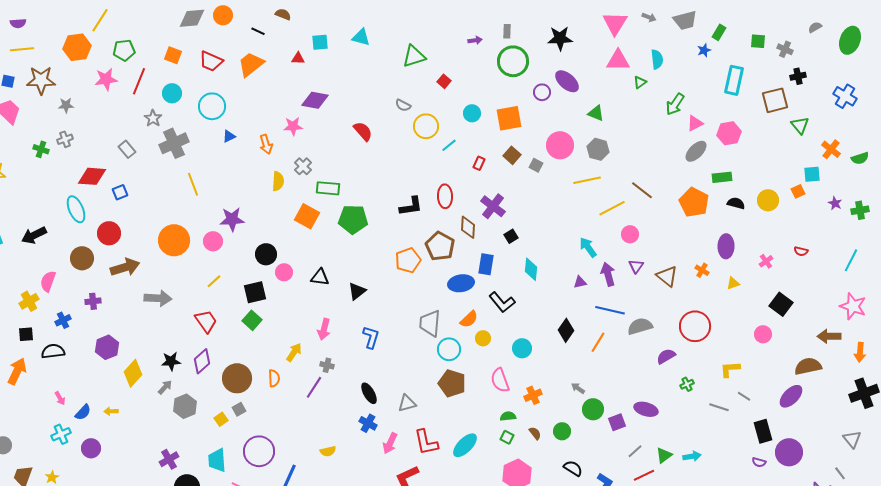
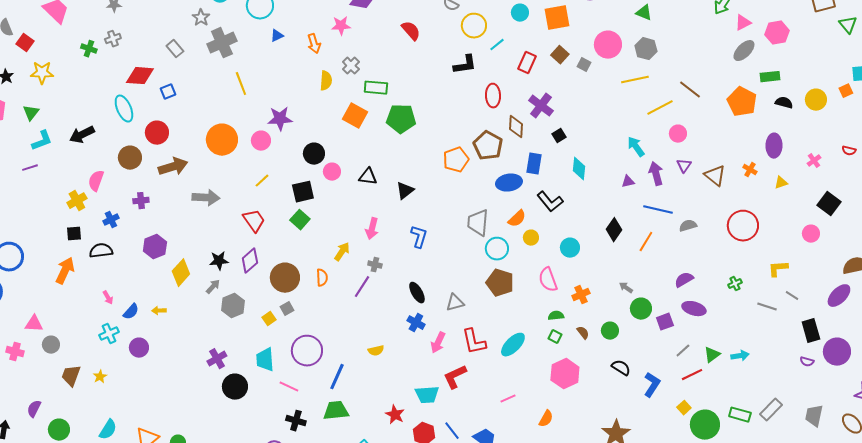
red rectangle: (479, 163) -> (527, 63), size x1.5
black L-shape: (411, 206) -> (465, 65), moved
gray semicircle: (640, 326) -> (688, 226), size x0.7
purple semicircle: (666, 356) -> (684, 280), moved

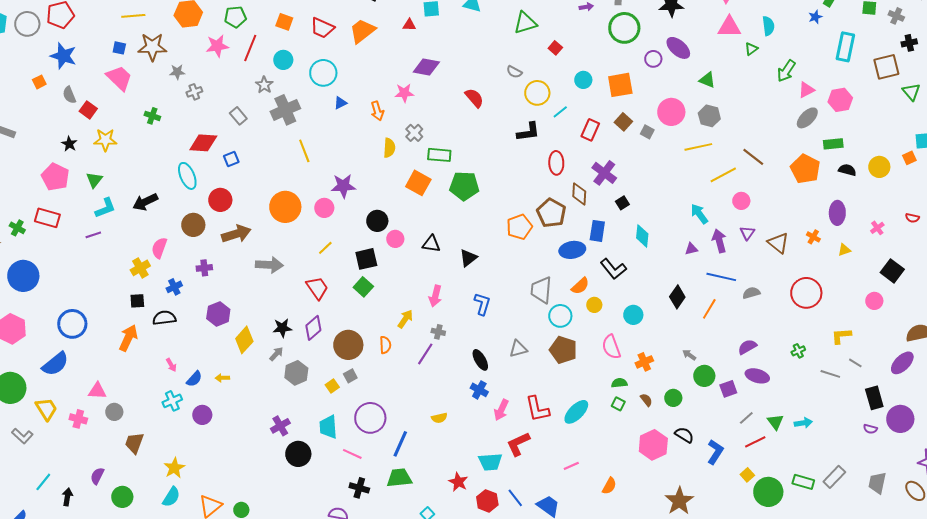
gray cross: (113, 39) -> (194, 92), moved
gray triangle: (455, 303) -> (518, 349), moved
green triangle: (712, 355) -> (775, 422), turned -30
pink hexagon: (565, 374) -> (653, 445), moved
yellow star: (100, 377) -> (174, 468), moved, size x1.5

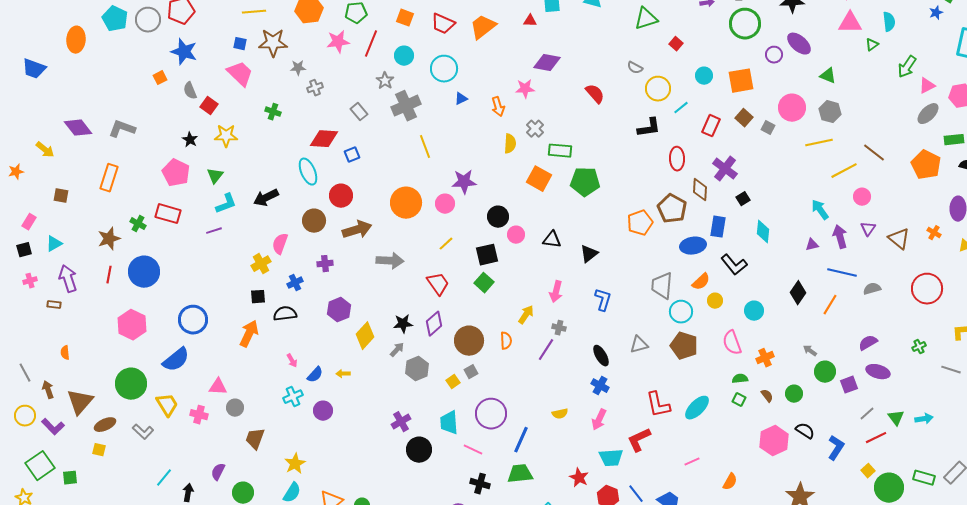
pink arrow: (501, 410) -> (599, 420), moved

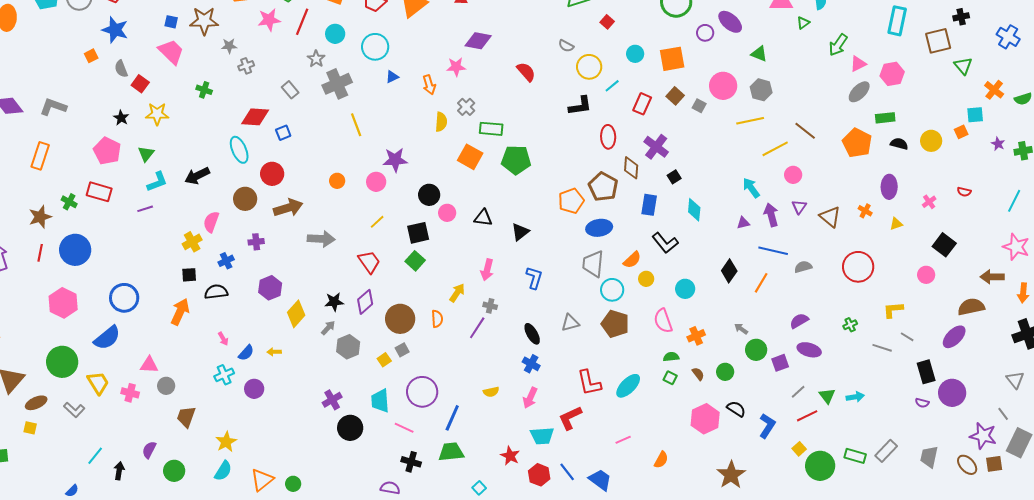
orange circle: (406, 203) -> (337, 181), size x0.5
blue ellipse: (693, 246) -> (599, 228), moved

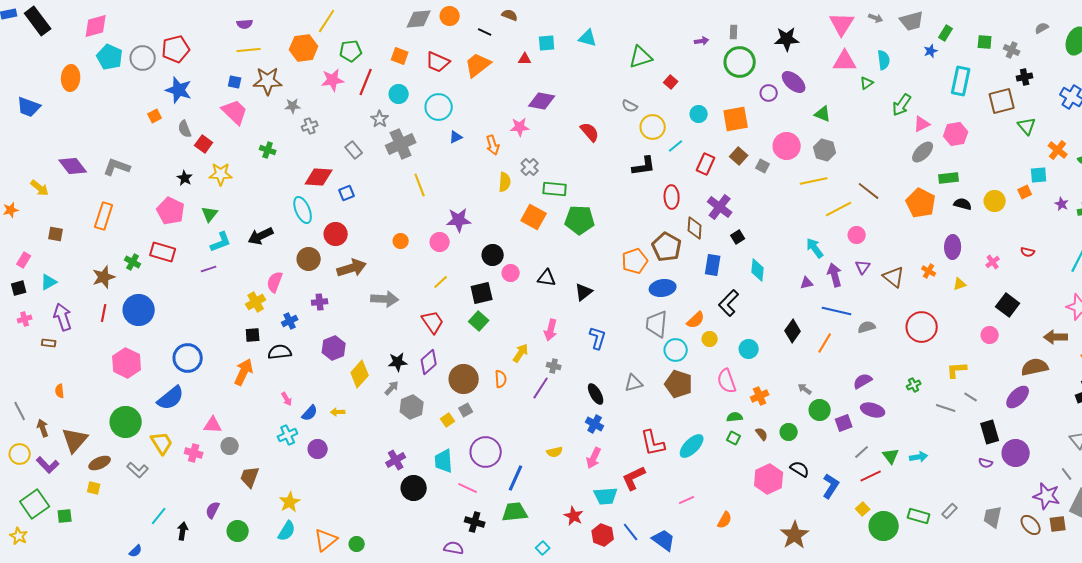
black L-shape: (665, 243) -> (729, 303), turned 84
gray rectangle: (886, 451) -> (950, 511), size x0.7

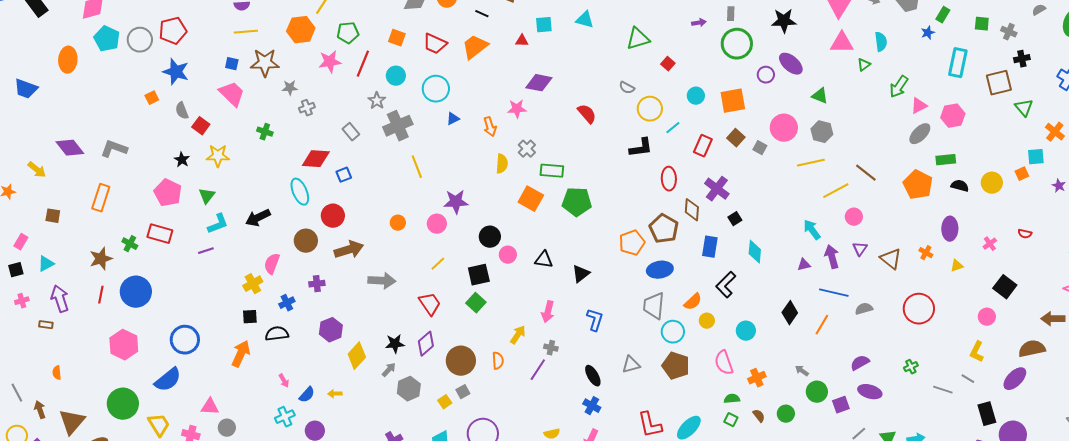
yellow L-shape: (957, 370) -> (977, 352), moved, turned -60

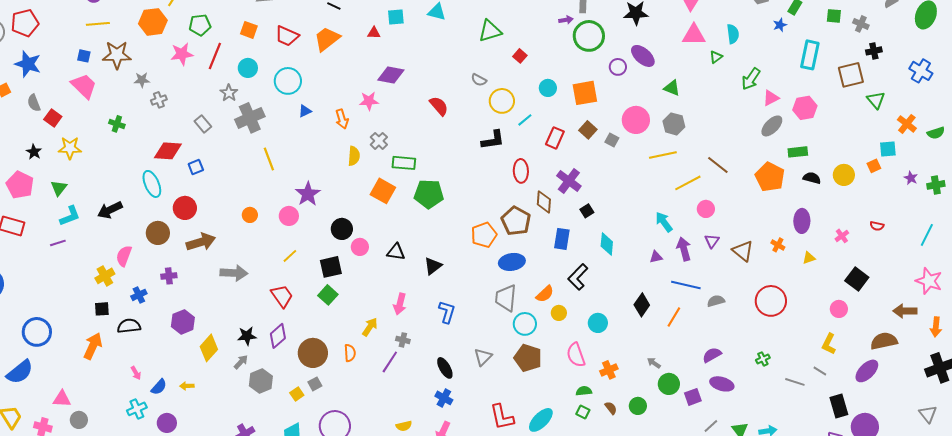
purple arrow: (699, 23) -> (566, 20), moved
purple star: (456, 202) -> (308, 194), turned -30
gray triangle: (631, 365) -> (483, 357), turned -30

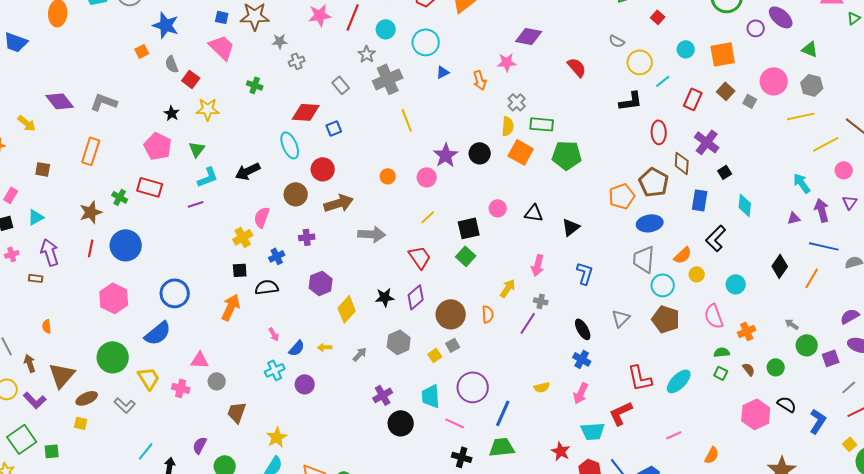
yellow semicircle: (354, 156) -> (508, 126), moved
black circle: (342, 229) -> (480, 153), moved
gray arrow: (241, 362) -> (360, 354), moved

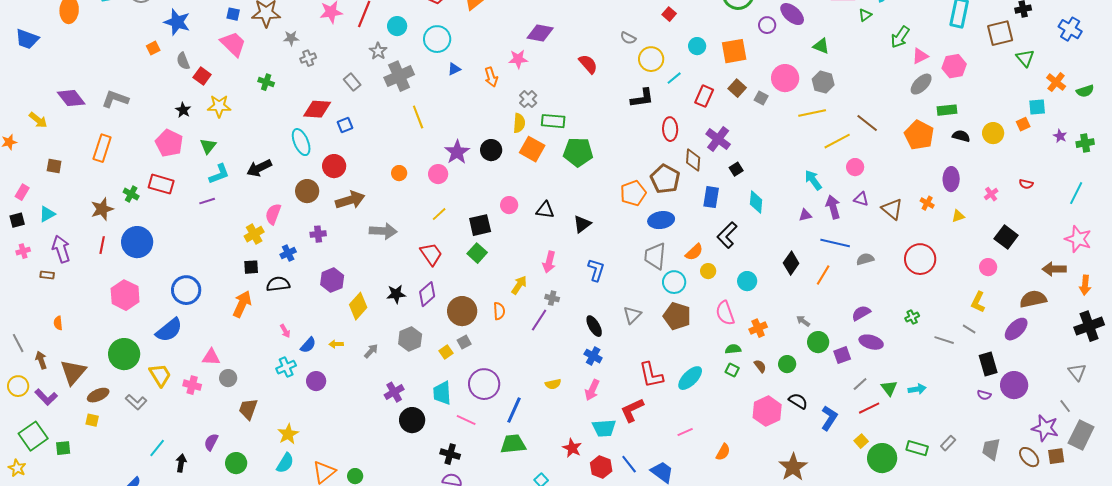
purple triangle: (850, 202) -> (861, 199), turned -49
black cross: (462, 457) -> (450, 454), moved

